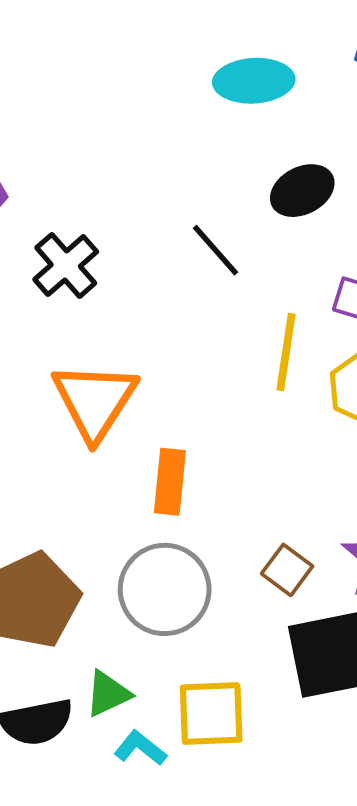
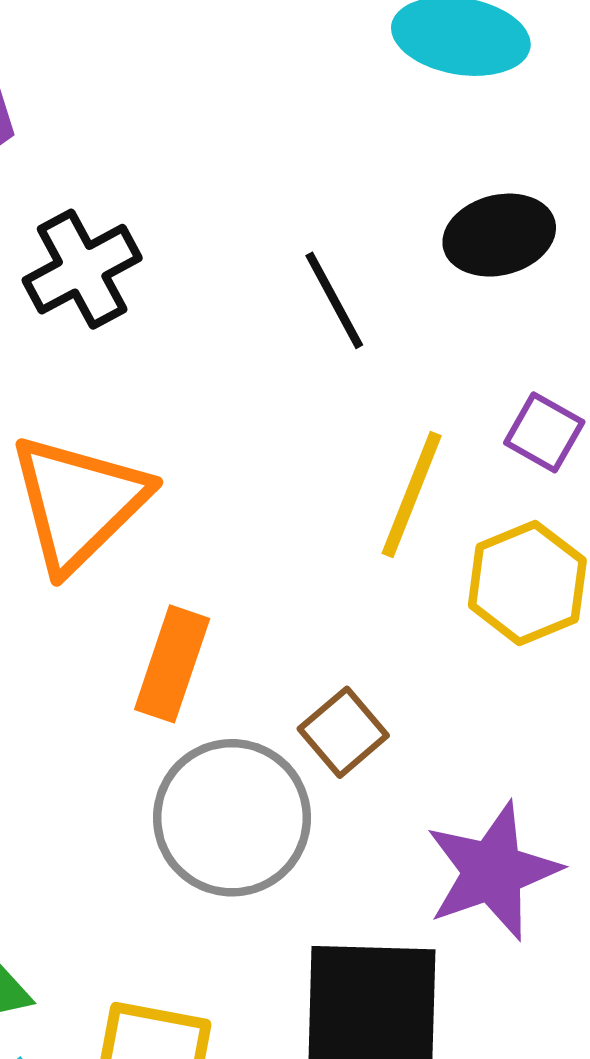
brown square: (287, 570) -> (343, 732), moved
gray circle: (165, 589) -> (232, 818), moved

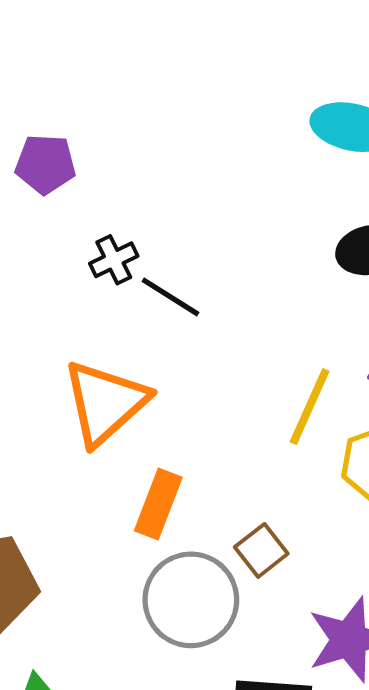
black cross: (82, 269) -> (114, 260), size x0.7
black line: (334, 300) -> (171, 297), moved, turned -32

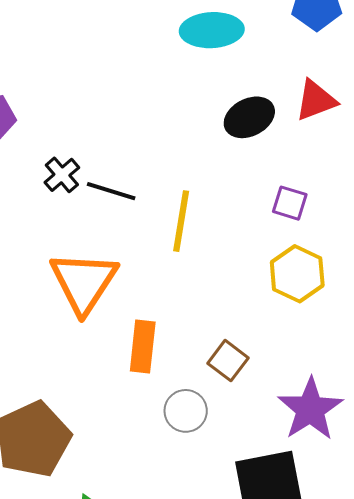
yellow line: (310, 407) -> (181, 221), moved
gray circle: (191, 600) -> (186, 411), size x0.6

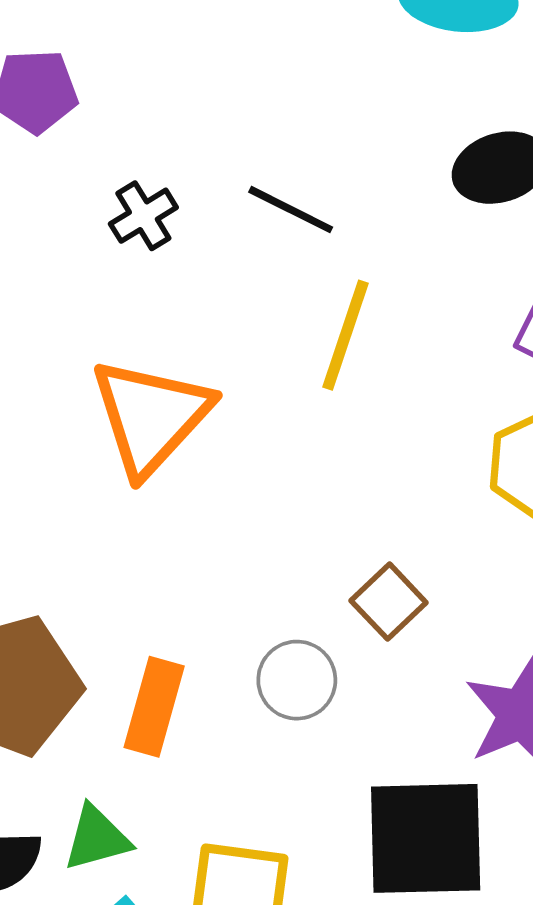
black line: (111, 191) -> (291, 210), moved
orange rectangle: (143, 347) -> (154, 707), moved

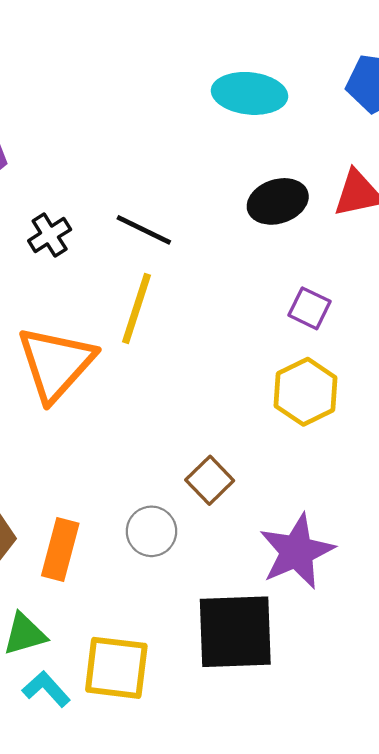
yellow line: (346, 335) -> (137, 309), moved

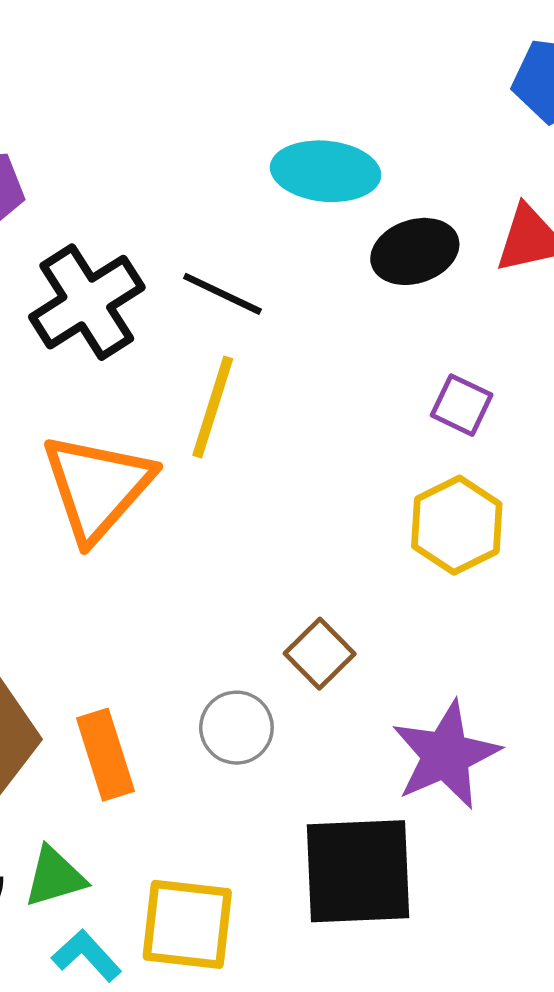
cyan ellipse: (250, 93) -> (326, 171), moved
black cross: (50, 235) -> (87, 302), size x1.8
orange rectangle: (60, 549) -> (105, 755), turned -32

